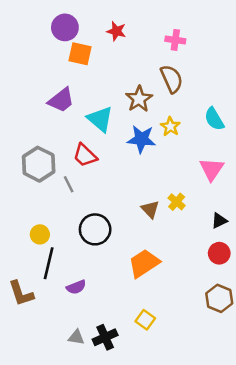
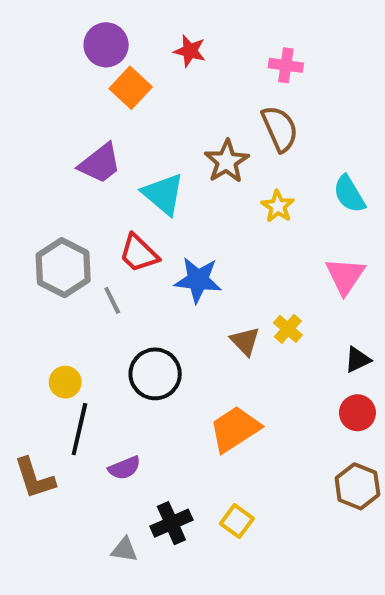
orange square: (80, 54) -> (131, 88), turned 30
blue star: (141, 139) -> (198, 280), moved
black cross: (105, 337) -> (171, 523), moved

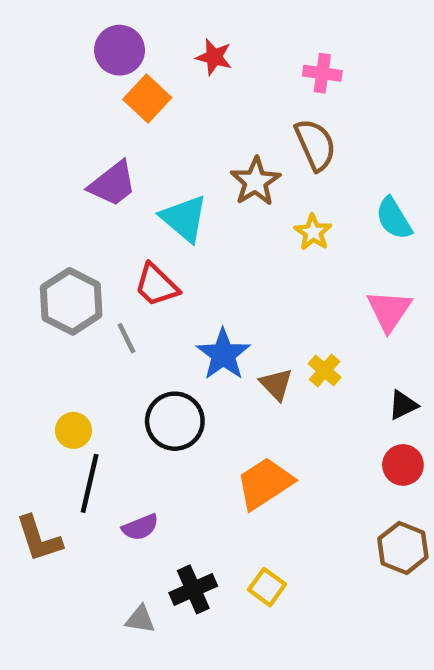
blue star: (198, 280) -> (223, 354), moved, turned 30

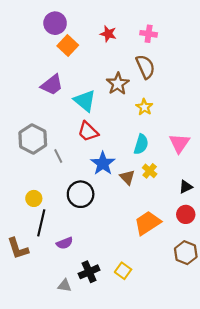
red star: (214, 57) -> (108, 34), moved
cyan semicircle: (394, 218) -> (141, 144), moved, turned -132
red trapezoid: (156, 285) -> (88, 132), moved
orange trapezoid: (265, 483) -> (147, 223), moved

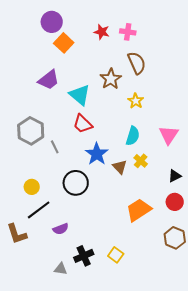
pink cross: (149, 34) -> (128, 32), moved
black line: (41, 223) -> (39, 210), turned 40

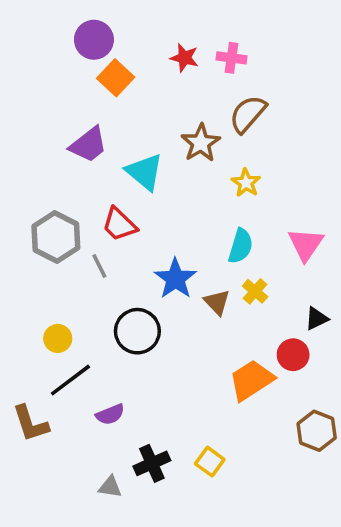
brown semicircle: (137, 63) -> (248, 114), turned -115
red trapezoid: (83, 124) -> (119, 224), moved
red circle: (175, 202) -> (293, 355), moved

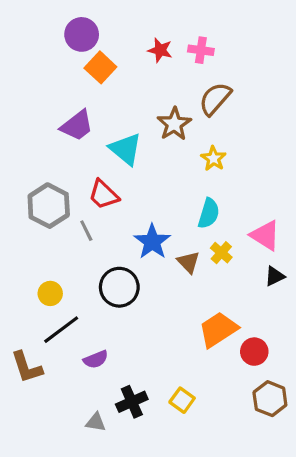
pink triangle: (306, 244) -> (265, 235), moved, turned -32
red circle: (293, 355) -> (254, 352), moved
brown hexagon: (317, 431) -> (270, 399), moved

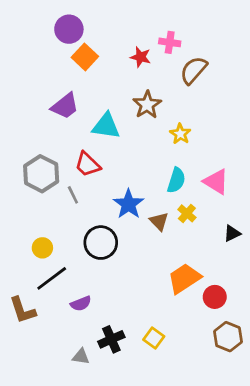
red star: (160, 50) -> (141, 57), moved
brown semicircle: (215, 99) -> (194, 70), moved
cyan triangle: (126, 149) -> (106, 126), turned -32
pink triangle: (265, 235) -> (216, 182), moved

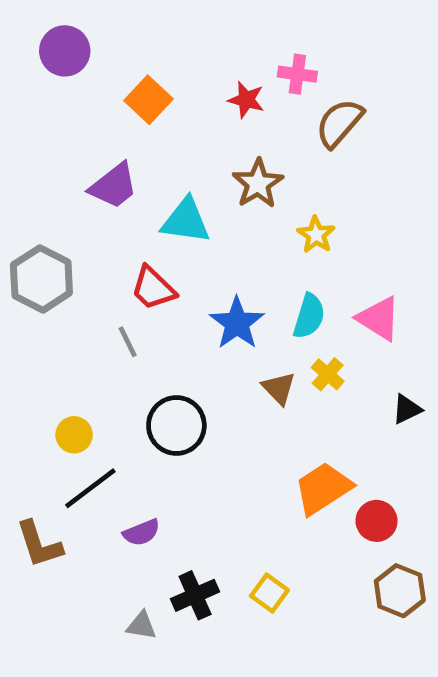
purple circle: (69, 29) -> (65, 51), moved
gray hexagon: (41, 174) -> (41, 279), moved
blue star: (129, 204) -> (237, 323), moved

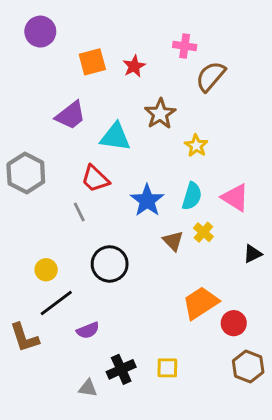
orange square: (149, 100) -> (92, 62), turned 32
red star: (246, 100) -> (134, 66), moved, turned 30
yellow square: (269, 593) -> (167, 368), turned -35

